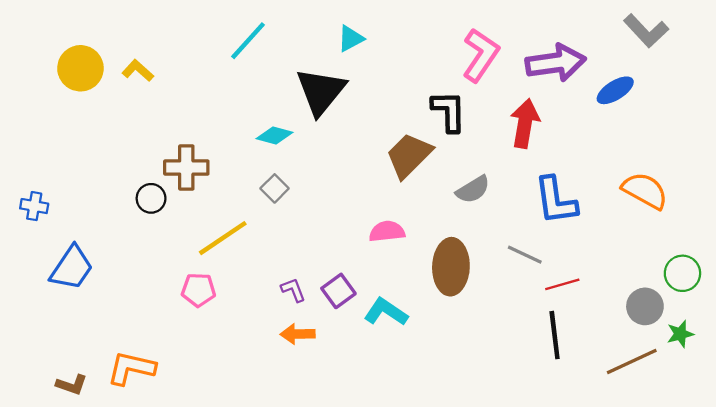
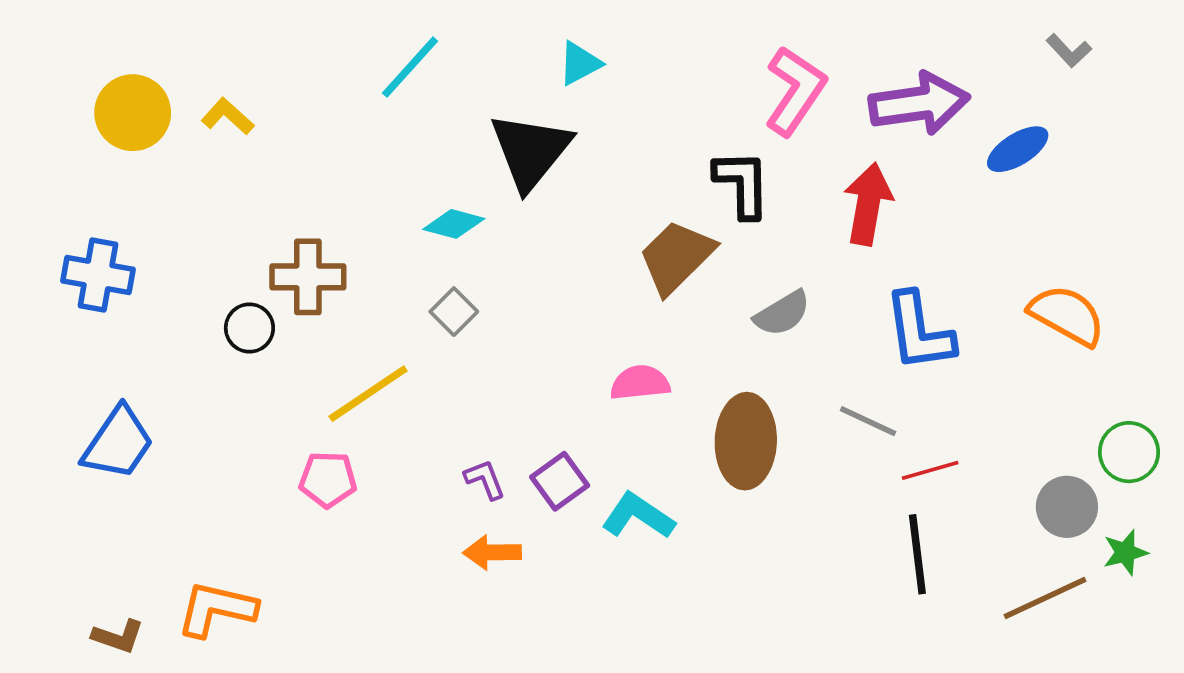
gray L-shape: (646, 31) -> (1069, 51), size x0.6
blue cross: (34, 206) -> (98, 275), moved, size x1.5

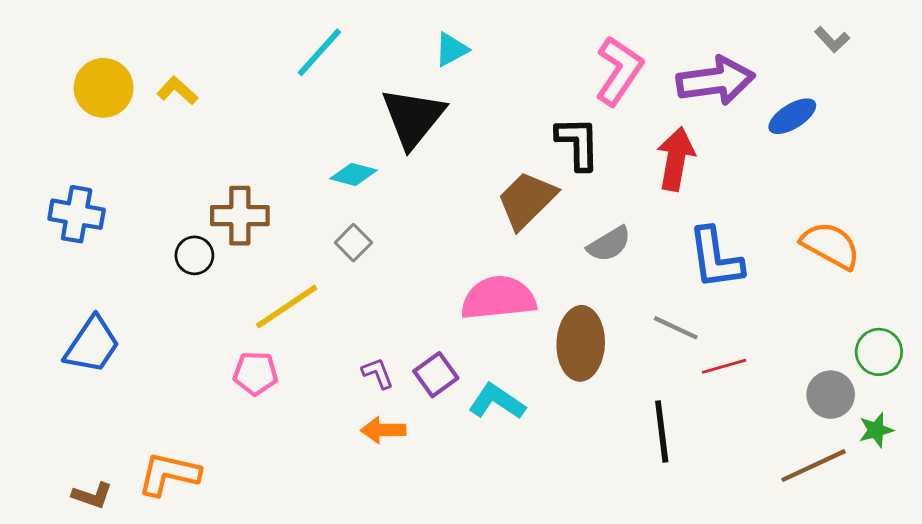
pink semicircle: (640, 383) -> (498, 298), size x1.6
black line: (917, 554) -> (662, 431), moved

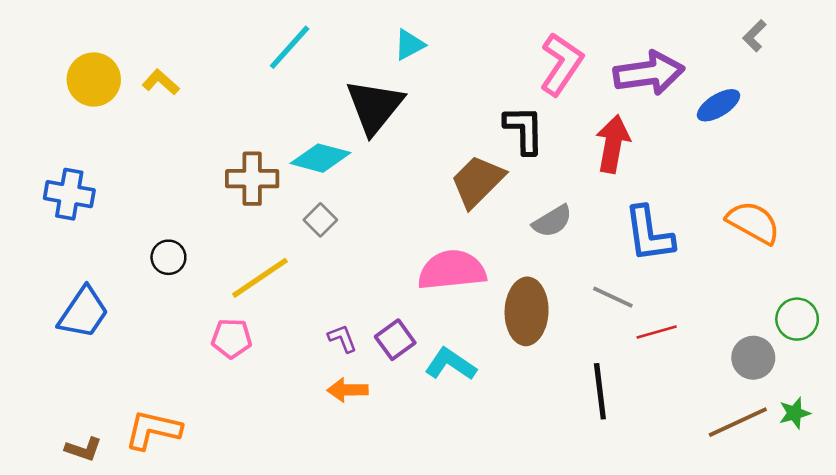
gray L-shape: (832, 40) -> (755, 36), turned 88
cyan diamond: (353, 174) -> (320, 158), size x1.4
brown cross: (240, 216) -> (252, 179), moved
black circle: (194, 255) -> (168, 257), moved
green star: (876, 430) -> (794, 413), moved

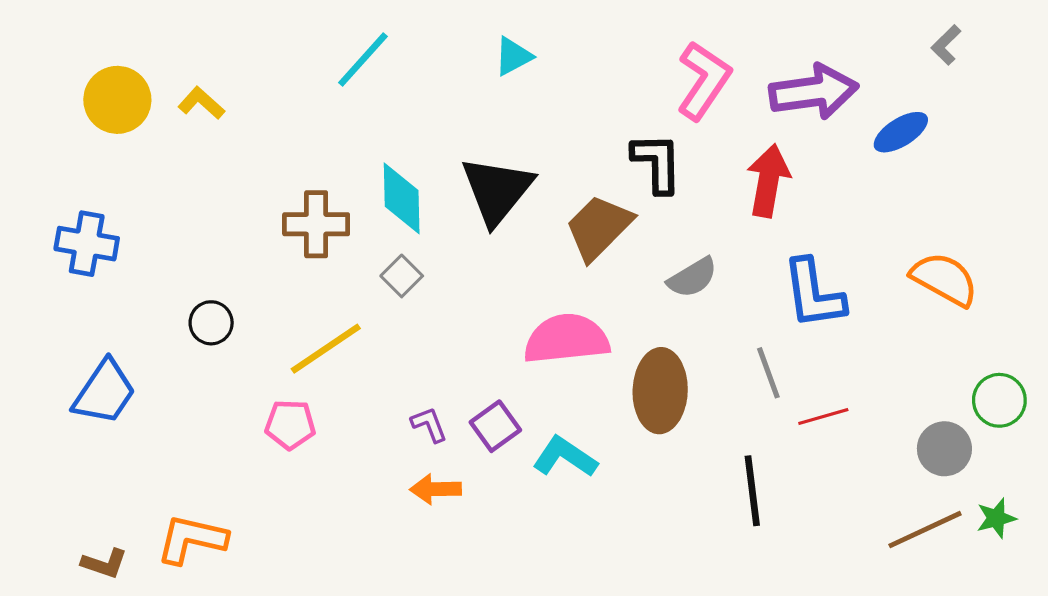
black triangle: (375, 107) -> (497, 190), moved
cyan diamond: (320, 158) -> (402, 198), turned 74
gray line: (613, 297) -> (768, 373), turned 45

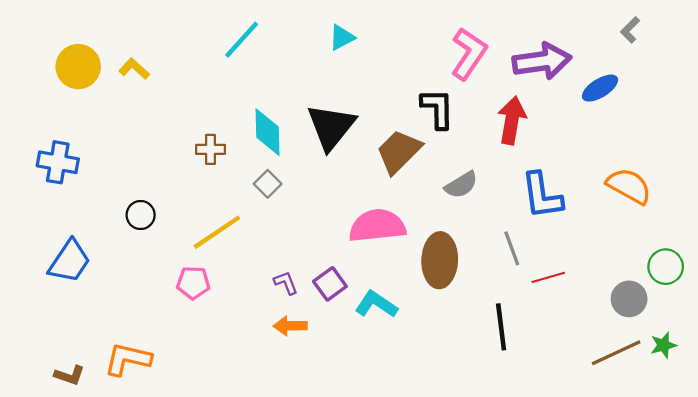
brown cross: (316, 224) -> (211, 149), size x0.7

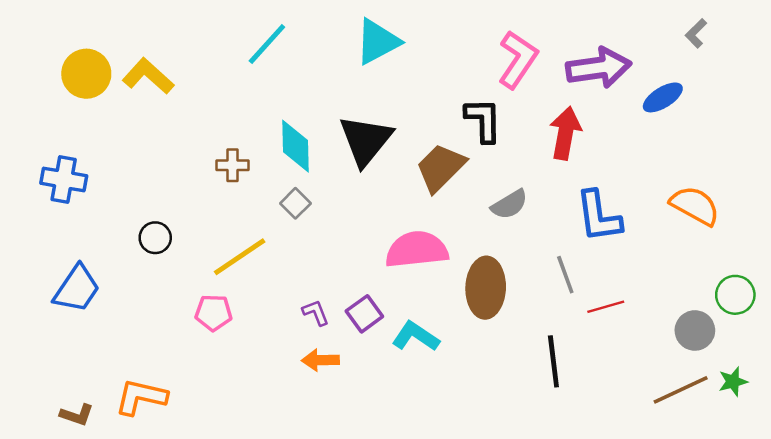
cyan triangle: (342, 37) -> (378, 42), size x1.6
yellow L-shape: (134, 69) -> (148, 76), size x1.5

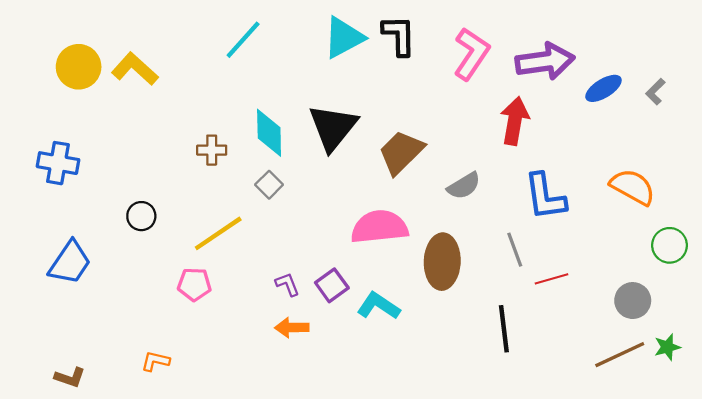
gray L-shape: (696, 33) -> (655, 92), moved
black L-shape: (483, 120) -> (399, 35), moved
green circle: (735, 295) -> (669, 245), moved
orange L-shape: (141, 397) -> (155, 361), moved, size x0.6

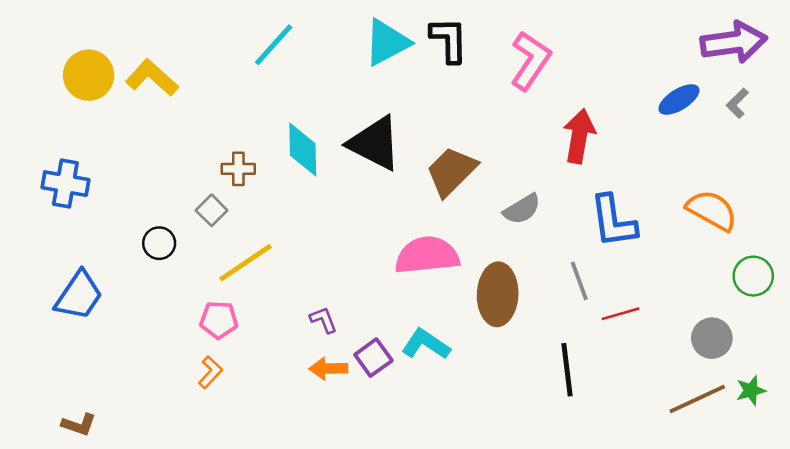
purple arrow: (545, 61) -> (734, 42), moved
black triangle: (333, 127) -> (375, 143), turned -42
gray square: (269, 185) -> (212, 210), moved
purple square: (332, 285) -> (373, 358), moved
orange L-shape: (155, 361) -> (210, 372), moved, turned 120

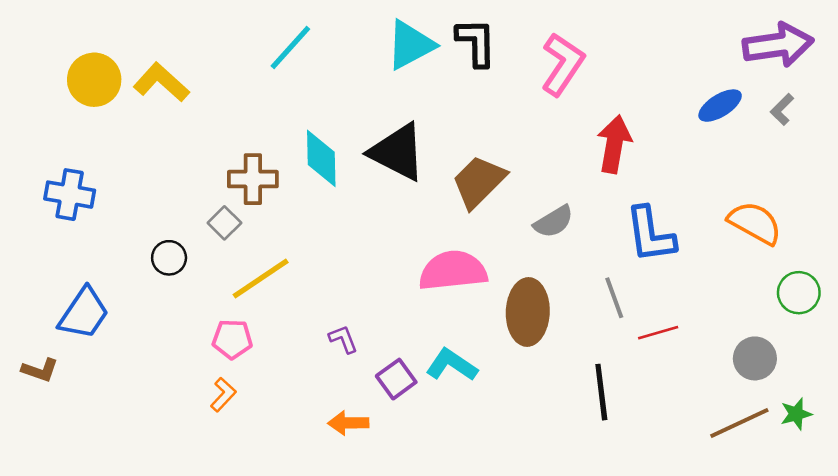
brown cross: (238, 169) -> (253, 179), size x1.4
orange arrow: (328, 369) -> (348, 423), moved
brown L-shape: (79, 425) -> (40, 370), moved

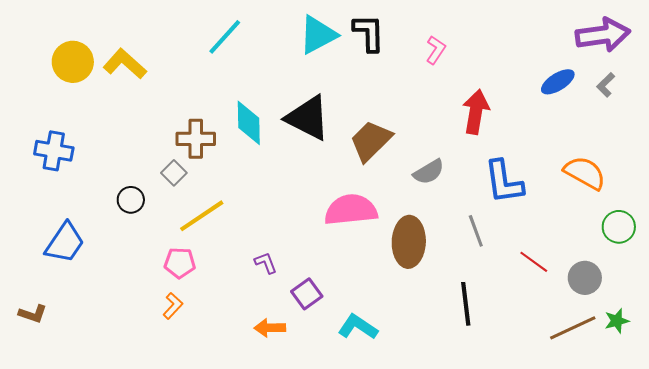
pink L-shape: (563, 64) -> (436, 50), size x0.6
red line: (658, 333) -> (534, 262), moved, turned 52
cyan L-shape: (452, 365) -> (358, 327), moved
brown L-shape: (40, 370) -> (33, 314), moved

